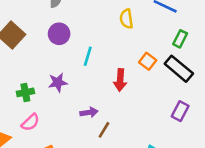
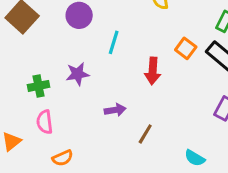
pink semicircle: (30, 122) -> (45, 122), turned 126
brown line: (104, 130) -> (145, 134), moved

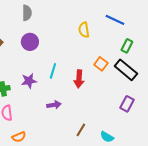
cyan line: (114, 42) -> (53, 71), moved
brown line: (145, 134) -> (81, 130), moved

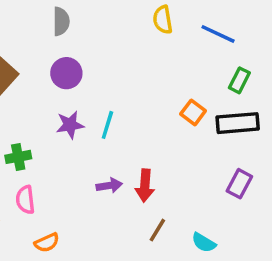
yellow semicircle: (84, 30) -> (163, 20), moved
black rectangle: (126, 70) -> (238, 123), turned -45
red arrow: (79, 79) -> (145, 186), moved
purple star: (29, 81) -> (70, 125), moved

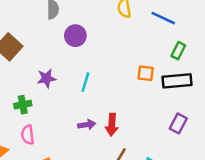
purple circle: (66, 73) -> (75, 36), moved
orange square: (193, 112) -> (146, 73), turned -30
purple star: (70, 125) -> (47, 78), moved

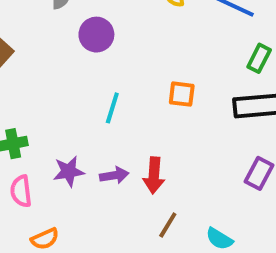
orange square: (146, 73) -> (182, 94), moved
purple star: (47, 78) -> (69, 171), moved

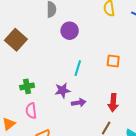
purple star: (69, 171) -> (62, 90), moved
red arrow: (154, 175) -> (113, 103), moved

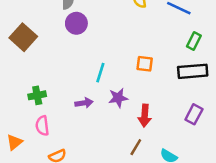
purple circle: (70, 31) -> (76, 23), moved
purple star: (62, 90) -> (118, 98), moved
purple arrow: (79, 103) -> (84, 103), moved

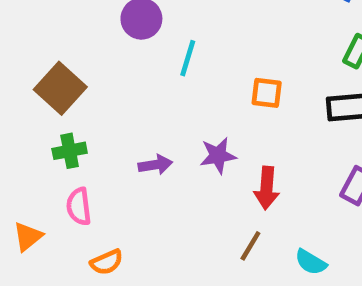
brown square: (23, 37) -> (60, 88), moved
cyan line: (100, 73) -> (188, 58), moved

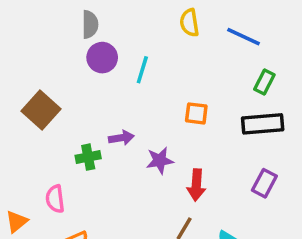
cyan line: (188, 58) -> (142, 70), moved
green cross: (70, 151) -> (88, 157), moved
purple arrow: (155, 165) -> (121, 138), moved

